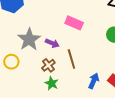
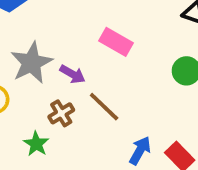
brown line: (71, 59) -> (104, 107), turned -36
green star: (52, 83) -> (36, 144), moved

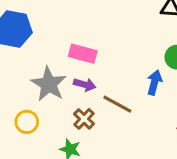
pink rectangle: (116, 42) -> (83, 54), moved
blue arrow: (140, 151) -> (154, 83), moved

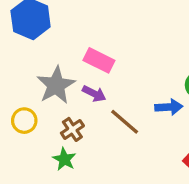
blue arrow: (154, 83) -> (169, 107), turned 60
brown cross: (84, 119) -> (72, 129), moved

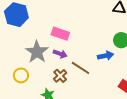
brown cross: (72, 129) -> (60, 76), moved

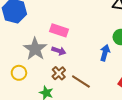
blue arrow: (106, 56) -> (105, 53), turned -63
brown line: (81, 68) -> (81, 81), moved

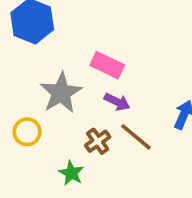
purple arrow: (59, 51) -> (117, 102), moved
brown line: (81, 81) -> (136, 137), moved

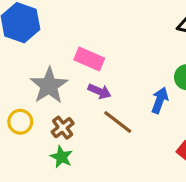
brown cross: (98, 141) -> (63, 128), moved

